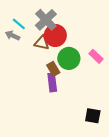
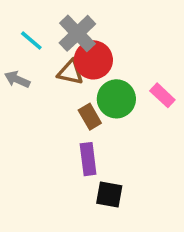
gray arrow: (13, 35) -> (17, 79), moved
purple rectangle: (52, 82) -> (88, 159), moved
black square: (93, 116) -> (109, 195), moved

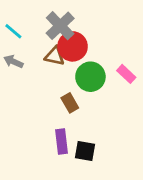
cyan line: (31, 40) -> (13, 31), moved
brown rectangle: (90, 117) -> (70, 103), moved
purple rectangle: (88, 159) -> (62, 141), moved

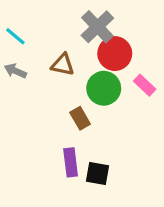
gray cross: (60, 26) -> (97, 27), moved
red circle: (73, 46) -> (115, 54), moved

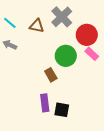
red circle: (115, 54) -> (87, 35), moved
brown triangle: (63, 65) -> (37, 26), moved

